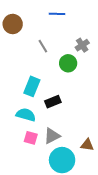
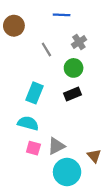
gray cross: (82, 45) -> (79, 42), moved
black rectangle: (53, 102) -> (72, 94), moved
brown triangle: (87, 145) -> (94, 156), turned 40

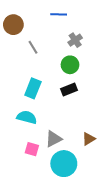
gray line: (46, 50) -> (33, 47), moved
pink square: (33, 148) -> (32, 149), moved
brown triangle: (94, 156) -> (89, 139), moved, turned 40

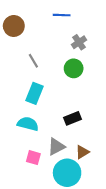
gray line: (33, 47) -> (33, 61), moved
black rectangle: (69, 89) -> (73, 118), moved
brown triangle: (89, 139) -> (82, 152), moved

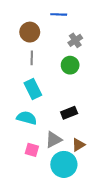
brown circle: (14, 26) -> (30, 32), moved
gray line: (33, 61) -> (32, 58), turned 32
cyan rectangle: (34, 93) -> (33, 89), turned -48

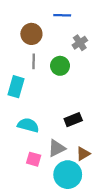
green circle: (70, 65) -> (60, 66), moved
cyan rectangle: (33, 89) -> (16, 87), moved, turned 42

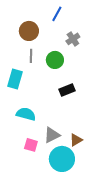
blue line: (62, 15) -> (57, 14), turned -63
black rectangle: (73, 120) -> (67, 90), moved

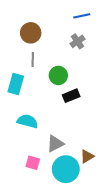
blue line: (57, 14) -> (82, 16), moved, turned 49
green circle: (55, 60) -> (58, 75), moved
brown triangle: (76, 140) -> (87, 156), moved
pink square: (31, 145) -> (33, 163), moved

